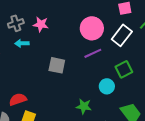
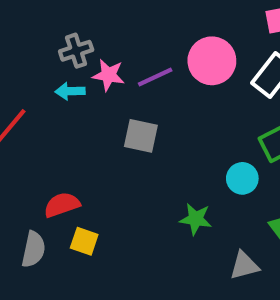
gray cross: (16, 23) -> (76, 51), moved
pink star: (41, 24) -> (108, 75), moved
purple line: (93, 53) -> (155, 77), moved

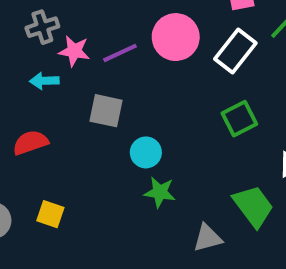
cyan arrow: (70, 91) -> (44, 81), moved
cyan circle: (242, 178) -> (146, 152), moved
red semicircle: (62, 205) -> (30, 142), moved

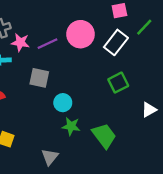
green trapezoid: (253, 206) -> (104, 136), moved
gray triangle: (208, 238) -> (50, 157), moved, turned -36

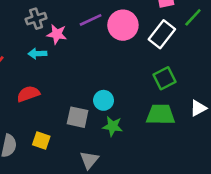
purple line: (47, 44) -> (91, 20), moved
gray square: (39, 78) -> (78, 117), moved
green trapezoid: (104, 136) -> (161, 115), moved, turned -52

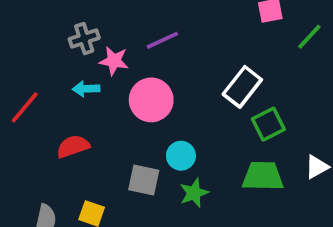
pink circle: (123, 25) -> (151, 100), moved
white rectangle: (162, 34) -> (242, 87), moved
green star: (113, 126) -> (194, 193), turned -30

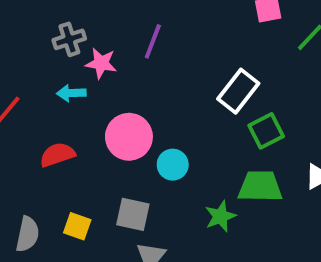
purple line: (162, 40) -> (153, 41), turned -44
pink circle: (151, 100) -> (129, 137), moved
gray square: (144, 180) -> (133, 214), moved
green star: (194, 193) -> (220, 216), moved

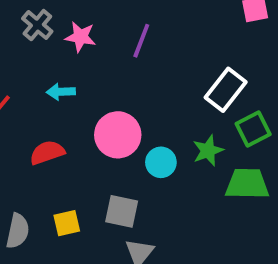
gray cross: (69, 39) -> (37, 25), moved, turned -32
pink star: (101, 63) -> (80, 37), moved
green star: (220, 216) -> (208, 151), moved
yellow square: (77, 226) -> (67, 223), turned -32

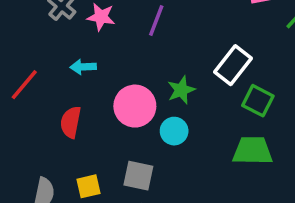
green square: (253, 129) -> (258, 101), turned -36
green star: (208, 151) -> (181, 90), moved
red semicircle: (47, 153) -> (71, 122), turned -60

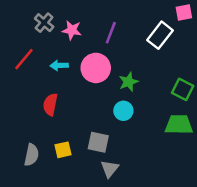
white rectangle: (233, 65) -> (160, 35), moved
red line: (24, 85) -> (24, 59), moved
pink circle: (135, 106) -> (96, 68), moved

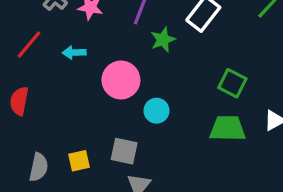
pink circle: (96, 68) -> (121, 80), moved
green star: (128, 82) -> (163, 40), moved
red semicircle: (50, 104) -> (19, 101), moved

